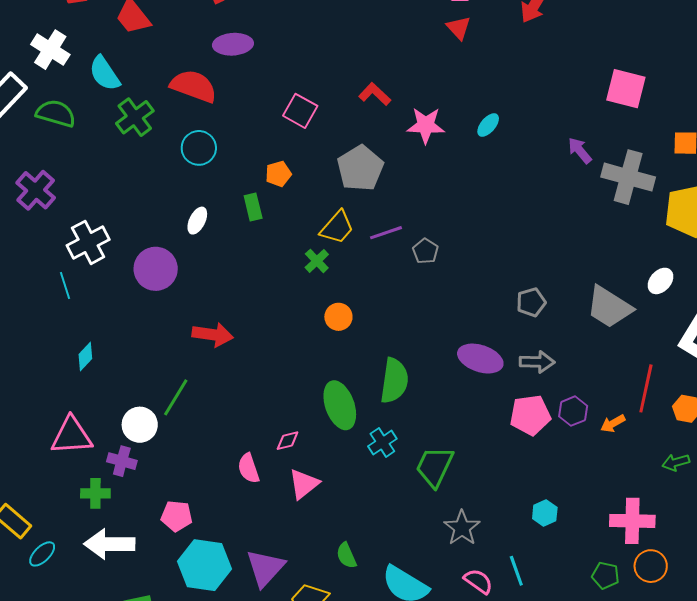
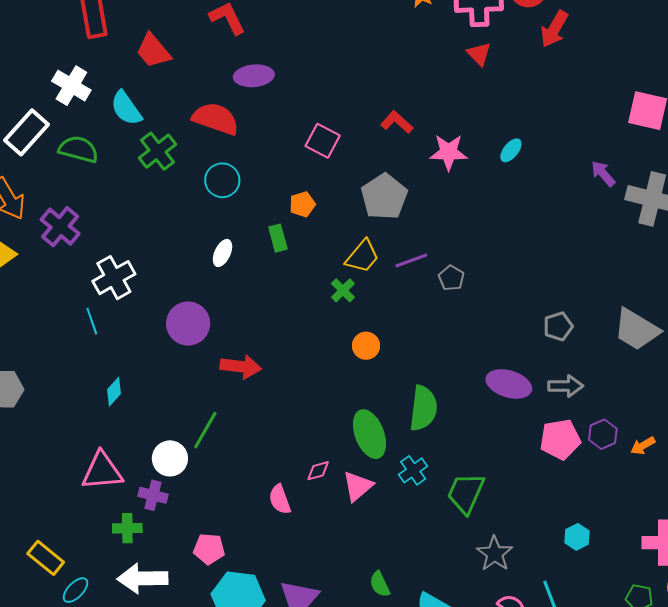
purple circle: (156, 269) -> (188, 324), moved
pink triangle: (304, 484) -> (358, 486), moved

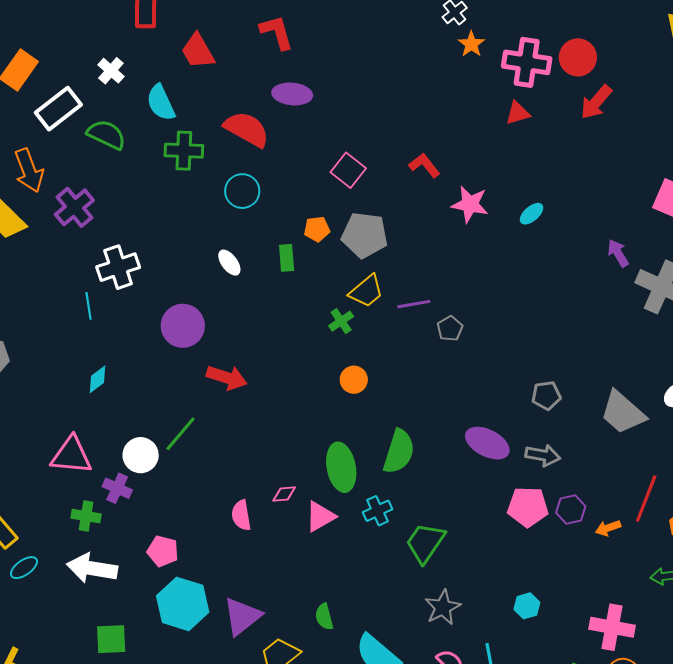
red triangle: (479, 54) -> (518, 113), turned 48
white cross: (71, 86) -> (111, 71), size x0.7
green cross: (158, 151) -> (184, 151), turned 30
gray pentagon: (384, 197) -> (365, 235), moved, turned 30
white ellipse: (223, 253) -> (229, 263), turned -72

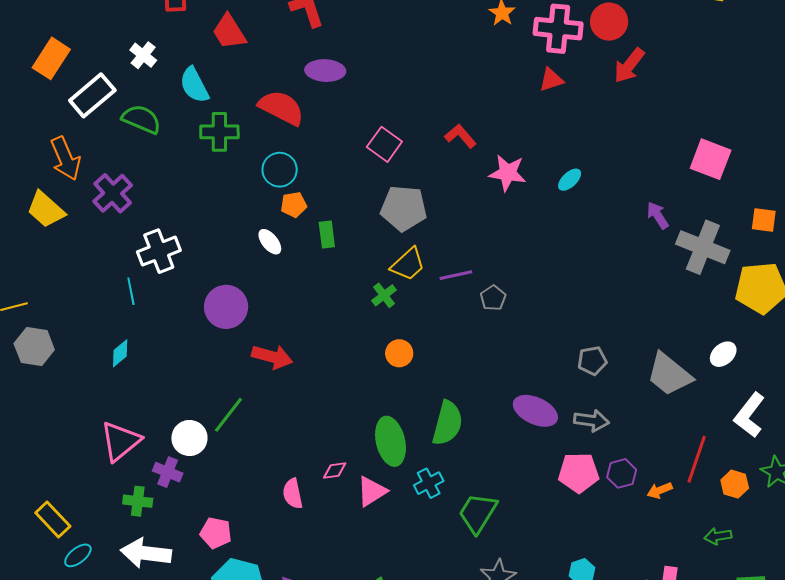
orange pentagon: (317, 229) -> (294, 205), moved
cyan diamond: (98, 379) -> (120, 353), moved
pink triangle: (71, 455) -> (121, 441), turned -42

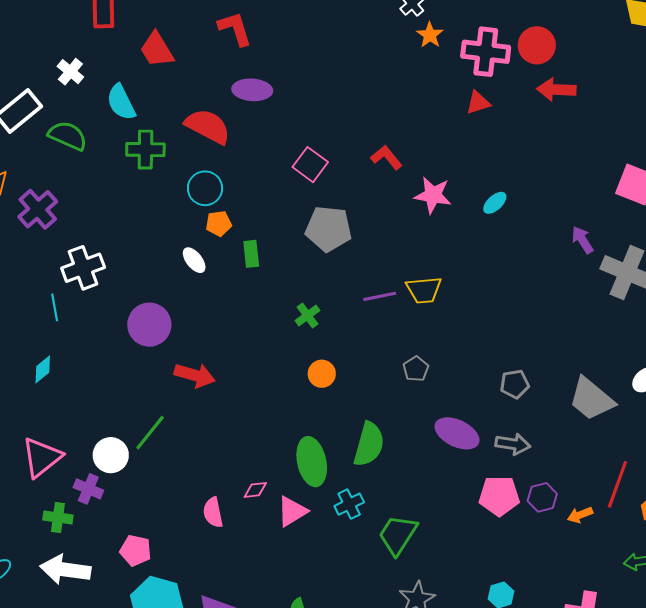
red arrow: (629, 65) -> (556, 90), turned 54
yellow trapezoid: (408, 264) -> (424, 290), moved, turned 36
gray pentagon: (493, 298) -> (416, 369), moved

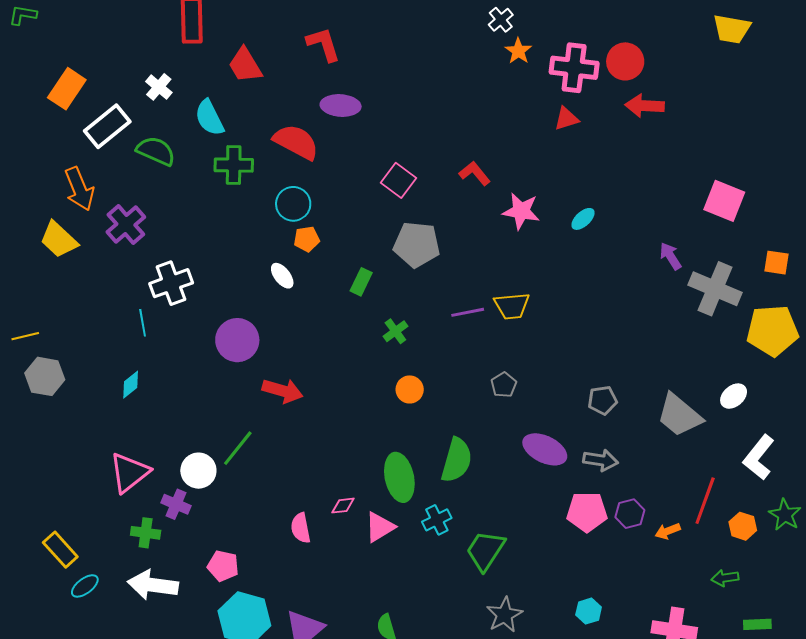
green rectangle: (251, 254) -> (361, 282), moved, turned 32

